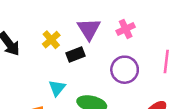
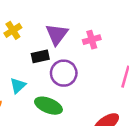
yellow cross: (51, 40) -> (13, 30), moved
purple circle: (125, 70) -> (64, 73), moved

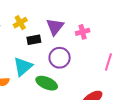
black rectangle: (40, 56) -> (34, 40), moved
cyan triangle: (18, 86) -> (23, 66), size x1.5

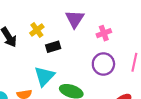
purple triangle: (55, 27) -> (75, 19), moved
purple circle: (60, 58) -> (103, 64), moved

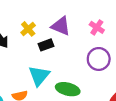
purple triangle: (75, 19) -> (61, 26), moved, turned -36
pink cross: (104, 33) -> (97, 27), turned -32

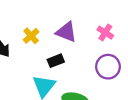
black rectangle: (46, 45) -> (56, 61), moved

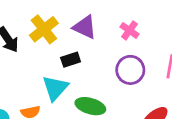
yellow cross: (31, 36) -> (44, 29), size x1.5

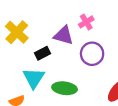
purple triangle: (85, 27) -> (63, 35), moved
pink cross: (130, 30) -> (86, 22), turned 32

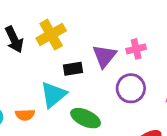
purple triangle: (63, 35) -> (104, 56), turned 35

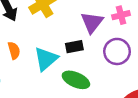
black rectangle: (73, 69) -> (74, 47), moved
orange semicircle: (25, 115) -> (14, 50), moved, turned -102

